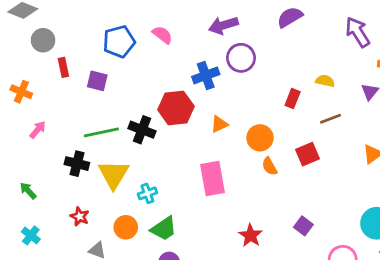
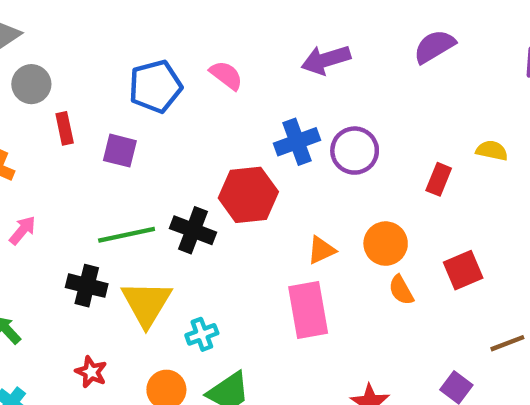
purple circle: (241, 58) -> (355, 151), moved
brown line: (330, 119) -> (507, 343), moved
orange triangle: (219, 124) -> (321, 250), moved

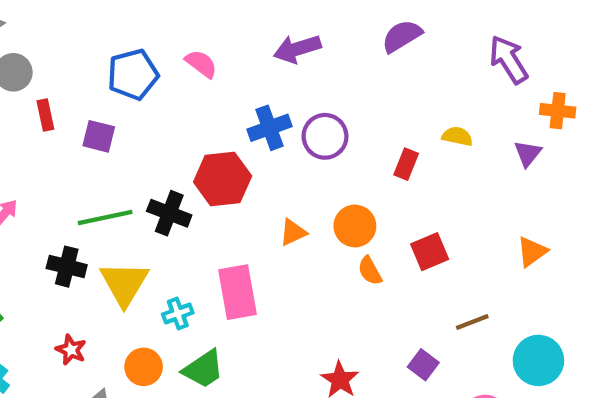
pink rectangle: (308, 310) -> (237, 292), moved

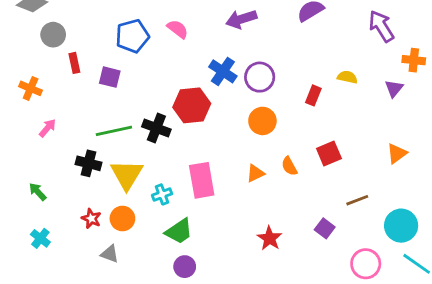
blue cross: (269, 128) -> (223, 71), turned -36
orange circle: (355, 226) -> (262, 121), moved
orange triangle: (293, 232) -> (255, 173), moved
orange circle: (144, 367) -> (122, 219), moved

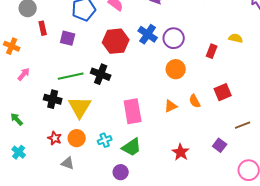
red hexagon: (192, 105) -> (116, 41), moved
cyan cross: (162, 194) -> (105, 140), moved
green trapezoid: (179, 231) -> (132, 147), moved

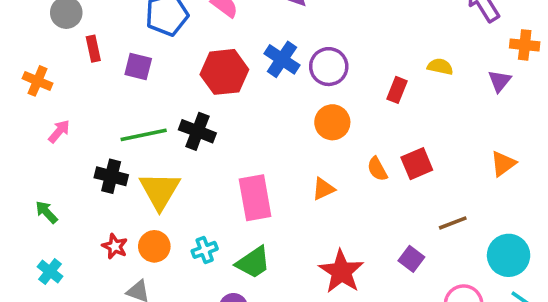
orange semicircle: (195, 101) -> (377, 169), moved
red star: (181, 152) -> (341, 272), size x1.4

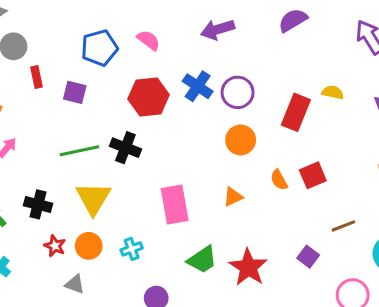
red rectangle: (397, 90) -> (296, 112), size x1.6
black cross: (111, 176) -> (38, 204), moved
green trapezoid: (253, 263) -> (202, 260), moved

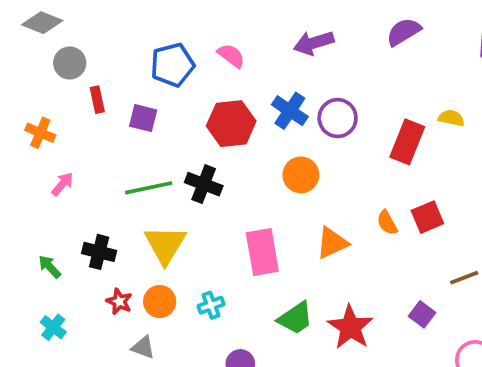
orange circle: (241, 140) -> (301, 175), moved
orange triangle: (233, 197) -> (332, 243), size x1.4

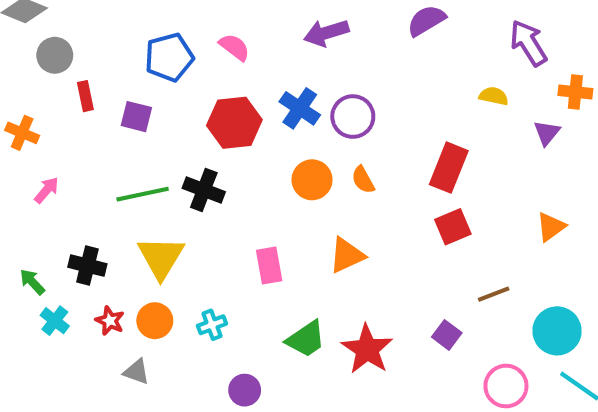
yellow semicircle: (451, 118) -> (494, 96), moved
red rectangle: (407, 142) -> (449, 168), moved
orange semicircle: (387, 223) -> (363, 180), moved
pink rectangle: (262, 252) -> (269, 266), size x0.7
cyan cross: (53, 327) -> (55, 321), moved

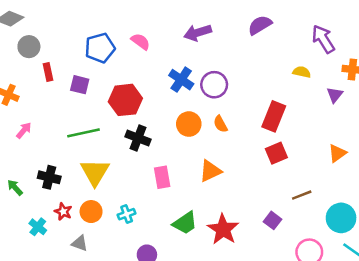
red hexagon: (234, 123) -> (125, 100), moved
black cross: (204, 190) -> (138, 138), moved
cyan cross: (55, 321) -> (38, 227), moved

